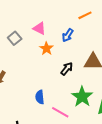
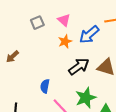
blue arrow: (68, 35) -> (89, 35), size x1.5
black arrow: (67, 69) -> (79, 67), size x1.5

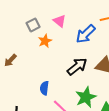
orange star: (65, 41) -> (45, 41), moved

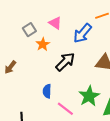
black arrow: (77, 66) -> (65, 62), moved

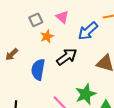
blue semicircle: (47, 91) -> (38, 70), moved, size x1.5

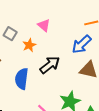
gray square: (36, 20) -> (10, 34), moved, turned -32
blue arrow: (88, 31) -> (82, 44), moved

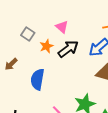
black arrow: (50, 65) -> (68, 49), moved

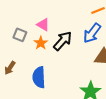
pink triangle: (62, 27) -> (43, 25), moved

